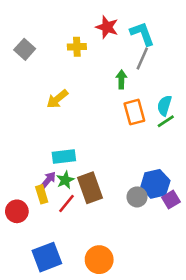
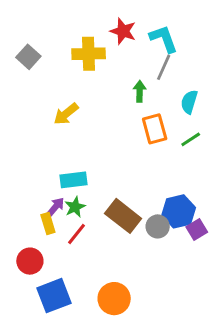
yellow cross: (77, 47) -> (89, 54), size x1.5
cyan semicircle: (164, 106) -> (189, 102), moved
brown rectangle: (90, 188) -> (123, 216), moved, turned -32
red circle: (17, 211) -> (30, 261), moved

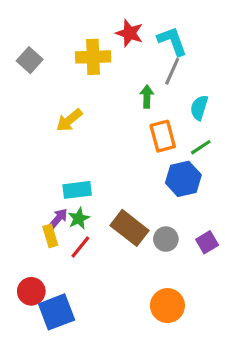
blue hexagon: (179, 211) -> (183, 179), moved
red circle: (30, 261) -> (31, 291), moved
orange circle: (114, 299) -> (167, 306), moved

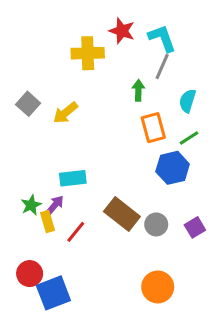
gray square: (30, 60) -> (28, 104), moved
green star: (79, 218) -> (31, 205), moved

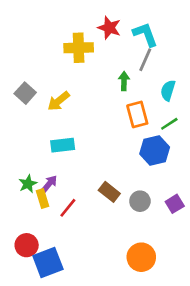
cyan rectangle: (73, 178) -> (63, 145), moved
brown rectangle: (122, 214) -> (109, 192), size x0.7

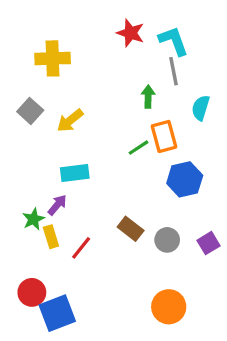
yellow cross: (79, 48) -> (53, 58), moved
gray line: (145, 60) -> (174, 71), turned -35
green line: (169, 124) -> (138, 148), moved
purple arrow: (49, 184) -> (57, 205), moved

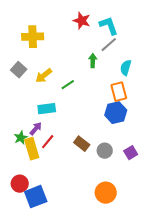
gray line: (174, 71) -> (109, 45), turned 60
orange rectangle: (164, 136) -> (119, 92), moved
green line: (138, 148) -> (68, 85), moved
yellow rectangle: (51, 237) -> (32, 149), size x1.5
red line: (81, 248) -> (48, 142), moved

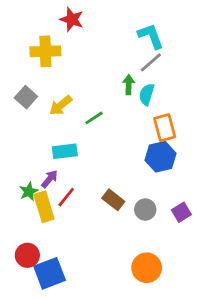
red star: (82, 21) -> (72, 19), moved
cyan semicircle: (126, 68) -> (147, 94), moved

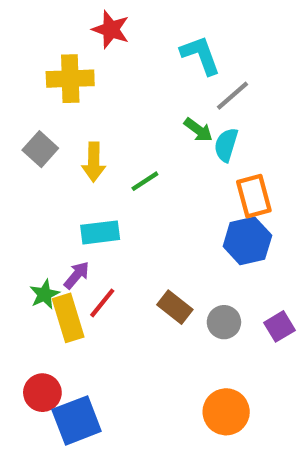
cyan L-shape: (151, 36) -> (200, 55), moved
green arrow: (129, 85) -> (198, 130), turned 126
yellow arrow: (61, 105) -> (94, 162), turned -50

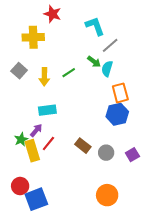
green line: (145, 181) -> (69, 73), moved

